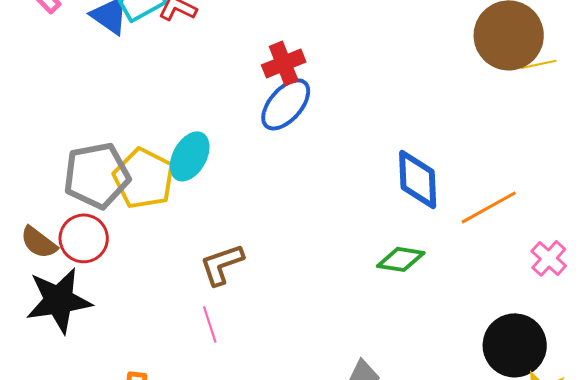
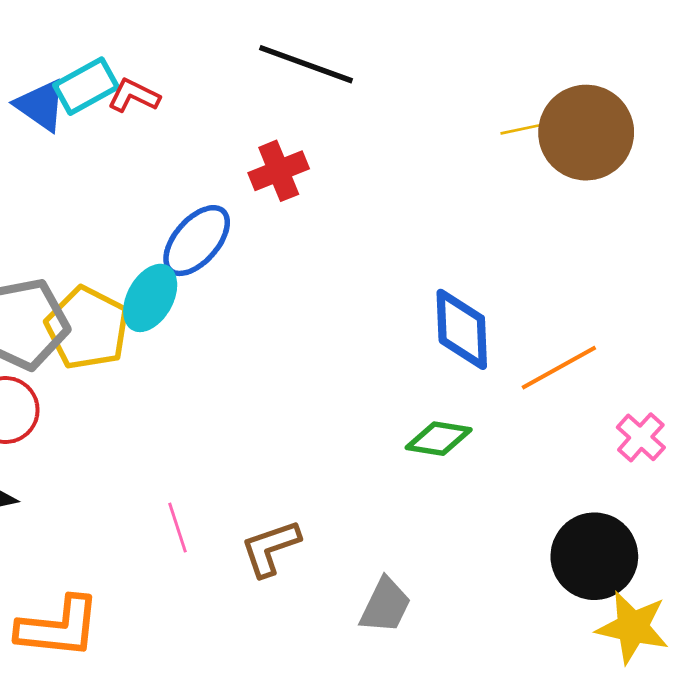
yellow line: (539, 64) -> (525, 128), moved
blue ellipse: (286, 104) -> (197, 241), moved
brown L-shape: (222, 264) -> (270, 548), moved

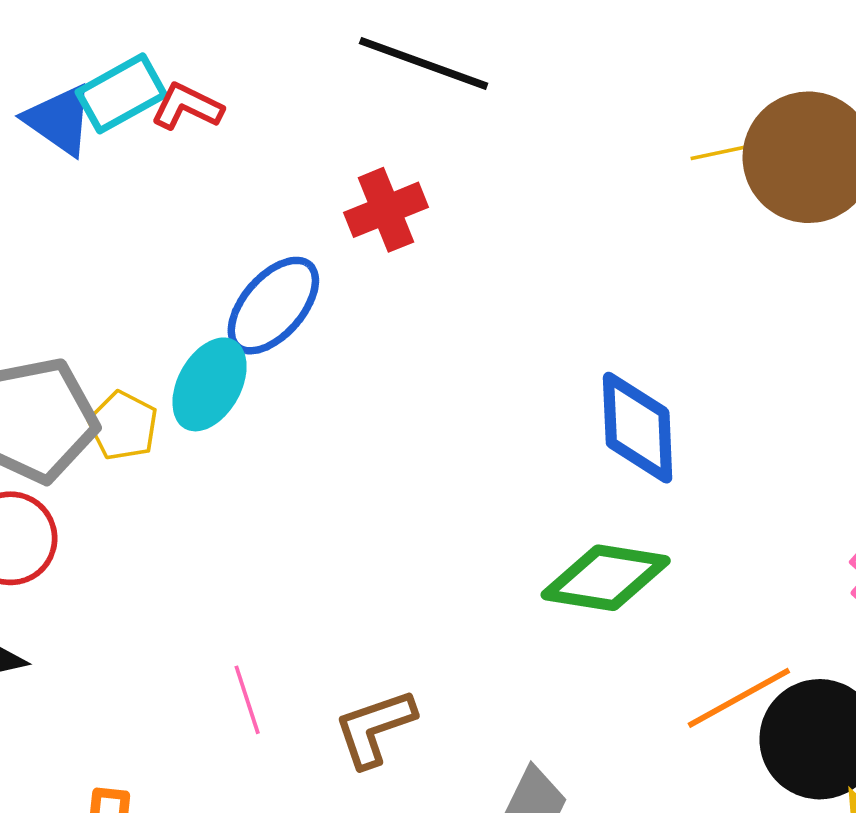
yellow pentagon: (87, 328) -> (123, 426), size x0.6
orange line: (559, 368) -> (739, 698), moved
green diamond: (439, 439) -> (606, 578), size x1.4

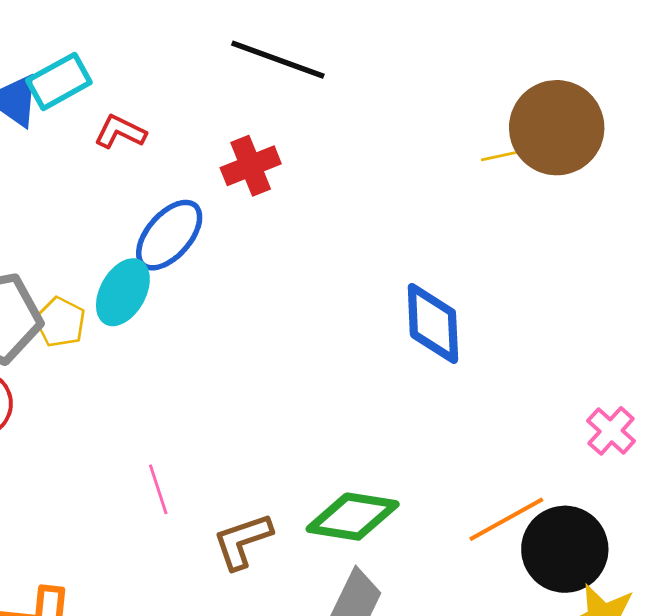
red L-shape: (187, 107) -> (120, 132), moved
yellow line: (724, 152) -> (505, 155), moved
green diamond: (606, 578) -> (353, 517), moved
pink line: (247, 700) -> (158, 489), moved

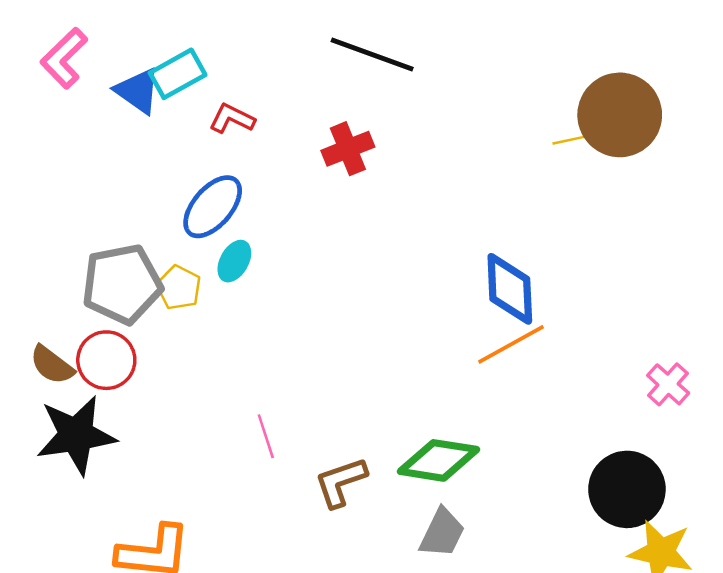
blue ellipse: (169, 235) -> (213, 207), moved
cyan ellipse: (123, 292) -> (234, 261), size x0.7
orange line: (506, 519) -> (511, 344), moved

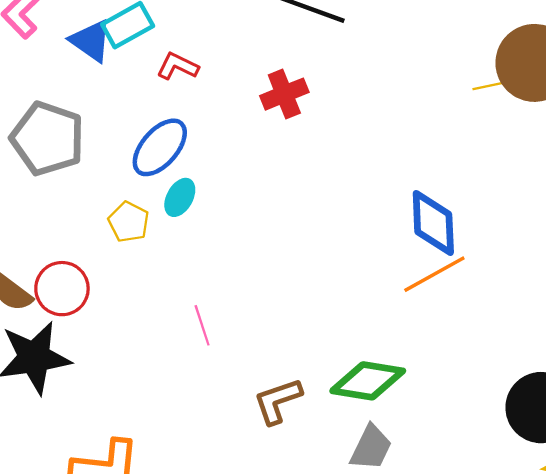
gray pentagon: (122, 284) -> (48, 139), moved, turned 30
pink line: (266, 436) -> (202, 325), moved

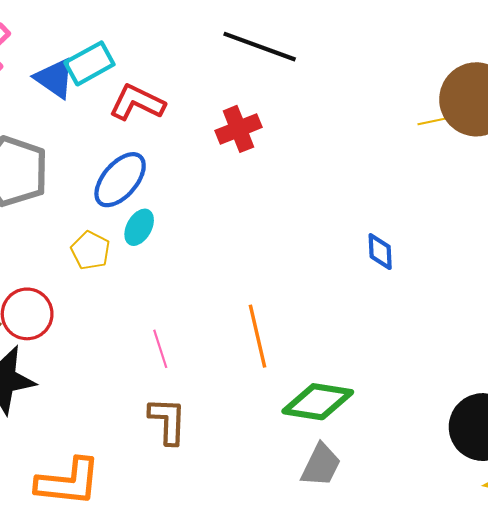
red L-shape: (178, 66) -> (137, 103), size x1.4
blue diamond: (433, 223) -> (380, 252), size x0.6
orange line: (434, 274) -> (258, 336), moved, turned -74
brown L-shape: (278, 401) -> (168, 421), moved, turned 111

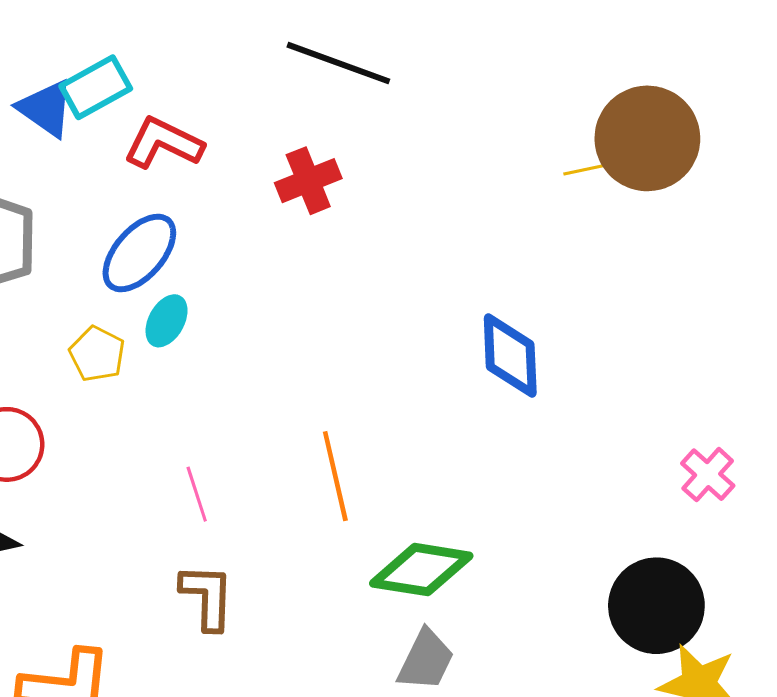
blue diamond: (380, 252) -> (510, 355), size x1.6

